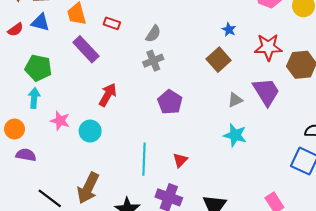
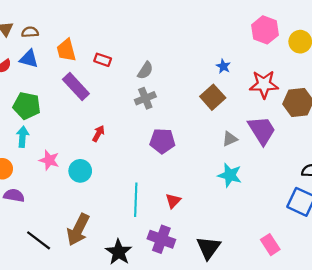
red arrow: (108, 95) -> (98, 134), size x0.7
purple pentagon: (170, 102) -> (162, 141), turned -30

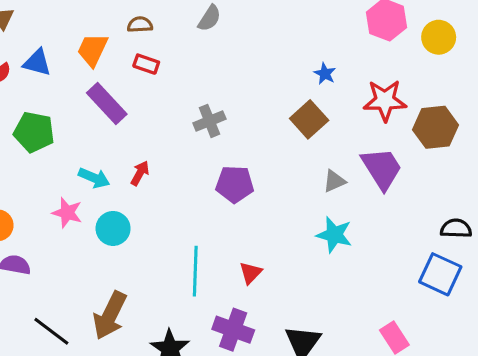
brown semicircle: (30, 32) -> (140, 25), moved
orange trapezoid: (66, 50) -> (92, 50), turned 40
gray semicircle: (145, 70) -> (209, 18), moved
cyan arrow: (23, 137) -> (94, 178), moved, turned 108

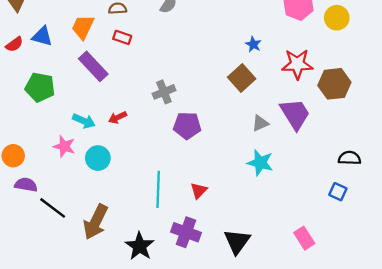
gray cross: (209, 121) -> (164, 92), moved
red arrow: (140, 173) -> (118, 117), turned -144
blue square: (440, 274) -> (338, 192), size x0.6
black line: (51, 331) -> (53, 208), moved

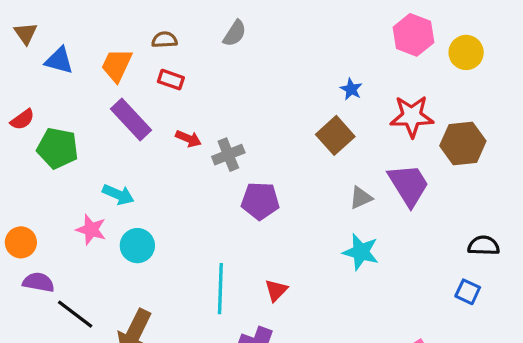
blue triangle: (42, 36) -> (59, 60), moved
red semicircle: (14, 44) -> (22, 119), moved
red arrow: (118, 117) -> (188, 139), moved, turned -132

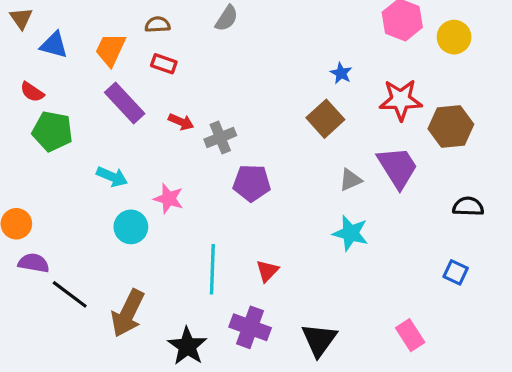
red semicircle: (22, 119) -> (32, 92), moved, turned 70
pink star: (91, 230) -> (169, 199), moved
black semicircle: (484, 246) -> (468, 207), moved

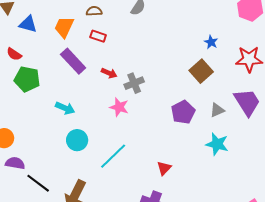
purple pentagon: (252, 183) -> (183, 112), moved, turned -30
pink star: (169, 199) -> (119, 107), moved
cyan line: (212, 269) -> (113, 156), moved, turned 44

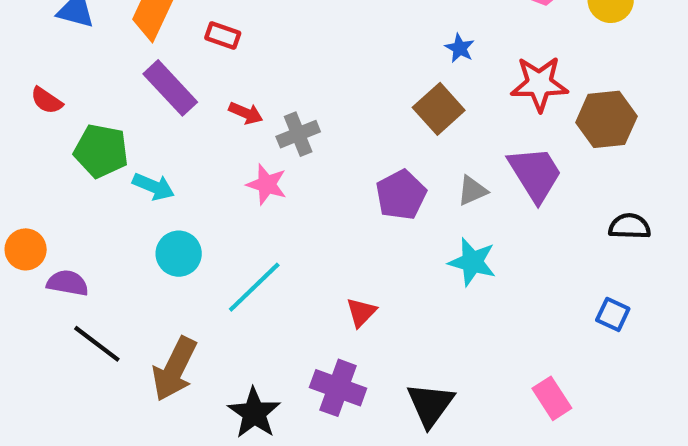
red semicircle: (14, 54) -> (47, 101), moved
green pentagon: (27, 79) -> (101, 151), moved
purple semicircle: (15, 163) -> (68, 283), moved

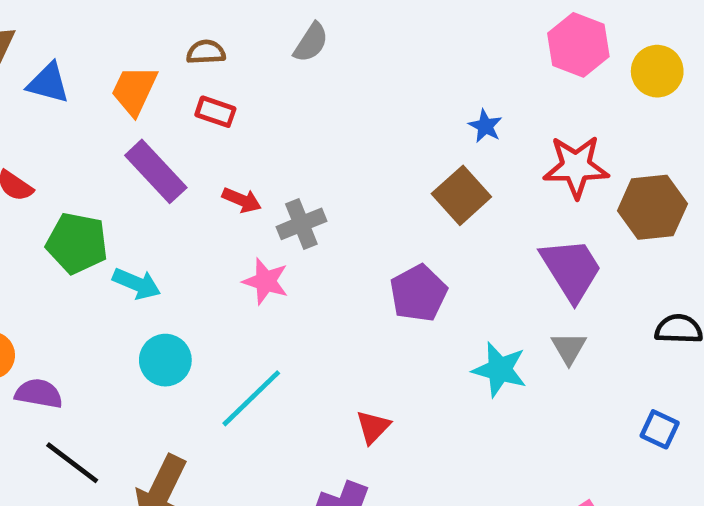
gray triangle: (472, 191) -> (569, 348), moved, turned -36

